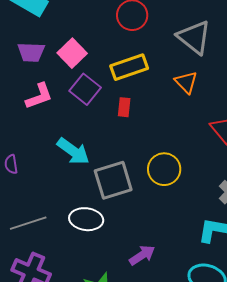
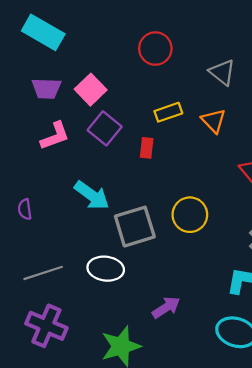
gray triangle: (194, 37) -> (222, 72), size x0.7
yellow rectangle: (129, 67) -> (168, 112), moved, size x0.7

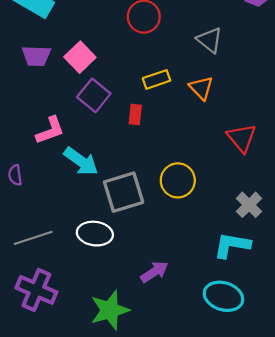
pink L-shape: (55, 136) -> (50, 130), moved

